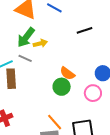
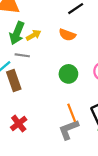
orange semicircle: (67, 73) -> (67, 35), moved
orange line: (55, 122) -> (72, 113), turned 36

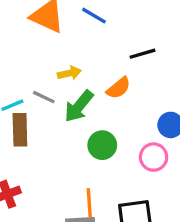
green arrow: (17, 33) -> (79, 106), moved
orange semicircle: (67, 35) -> (118, 88), turned -77

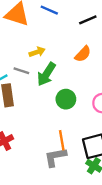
black line: (143, 54) -> (88, 20), moved
orange semicircle: (118, 88) -> (83, 54), moved

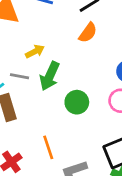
orange semicircle: (83, 54) -> (88, 33), moved
orange line: (62, 140) -> (48, 147), moved

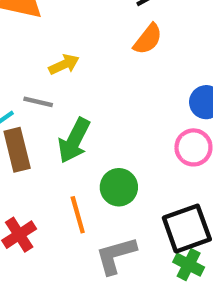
green arrow: (50, 76) -> (74, 141), moved
green circle: (77, 102) -> (119, 187), moved

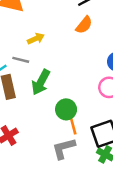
orange line: (78, 215) -> (73, 124), moved

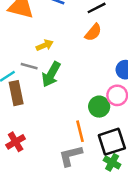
green arrow: (41, 82) -> (51, 74), moved
green circle: (66, 109) -> (99, 107), moved

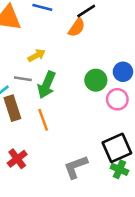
orange semicircle: (93, 32) -> (77, 28), moved
green circle: (99, 107) -> (96, 80), moved
orange line: (80, 131) -> (43, 120), moved

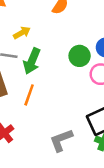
orange line: (43, 120) -> (29, 95), turned 40

